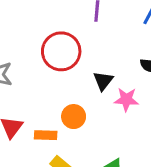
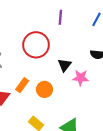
orange rectangle: (46, 135) -> (22, 85), moved, turned -56

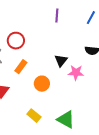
red circle: (36, 45) -> (16, 41), moved, size x0.7
orange rectangle: (22, 85) -> (21, 67), moved

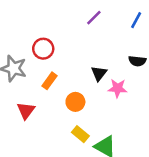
purple line: (57, 16) -> (94, 18), turned 40
yellow rectangle: (34, 116) -> (80, 134), moved

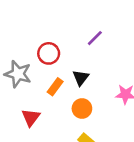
purple line: (94, 18) -> (95, 38), moved
black triangle: (99, 73) -> (81, 78), moved

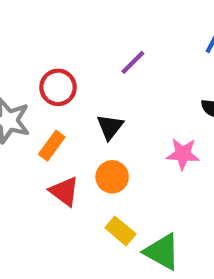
orange rectangle: (55, 87) -> (52, 146), moved
red triangle: (31, 117) -> (64, 191), moved, turned -30

